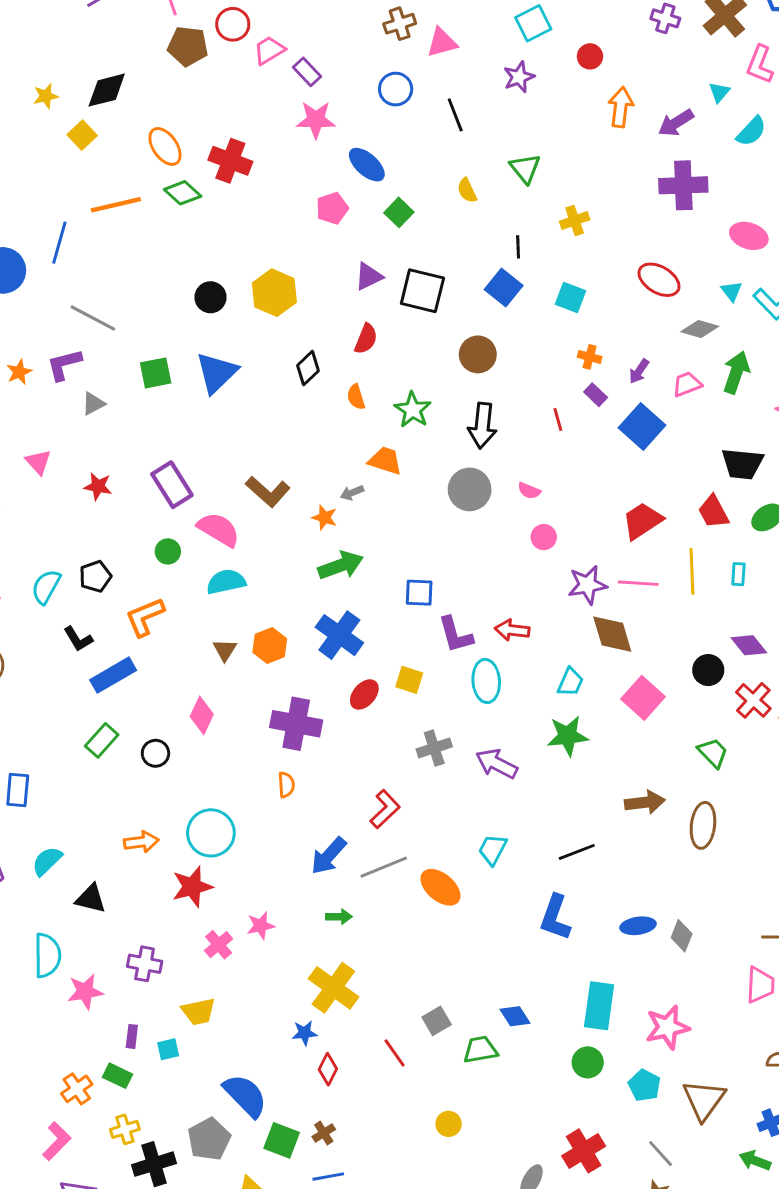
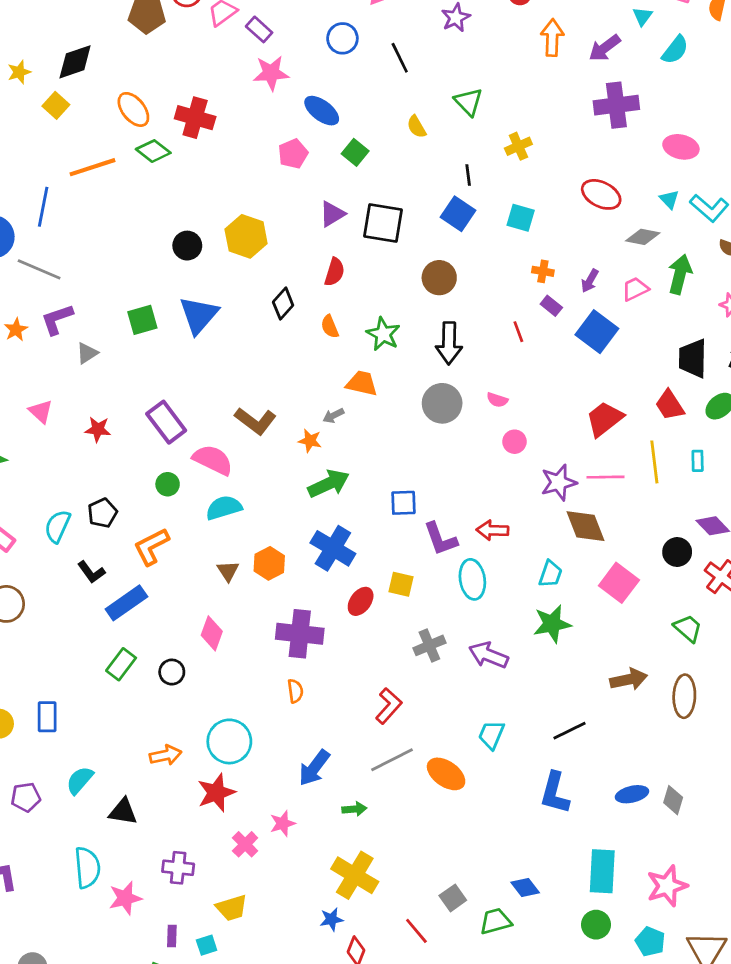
gray line: (93, 318) -> (39, 269), moved
black trapezoid: (742, 464) -> (693, 358), turned 90
blue arrow: (329, 856) -> (314, 768), moved

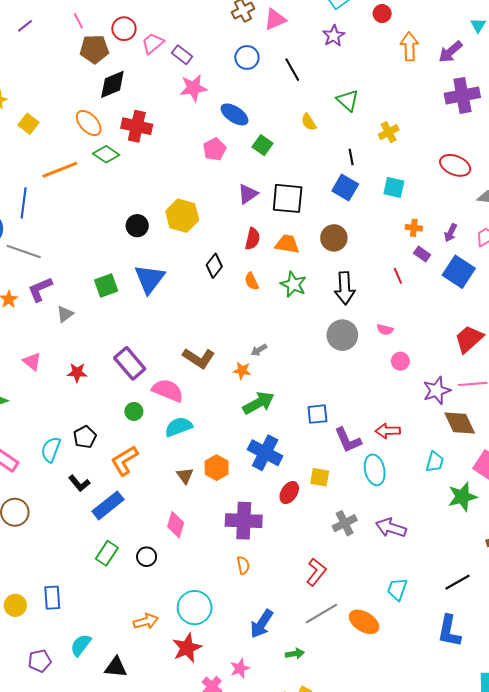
black diamond: (75, 62) -> (112, 84), moved
orange trapezoid: (362, 383) -> (287, 244), moved
green star: (552, 624) -> (462, 497), moved

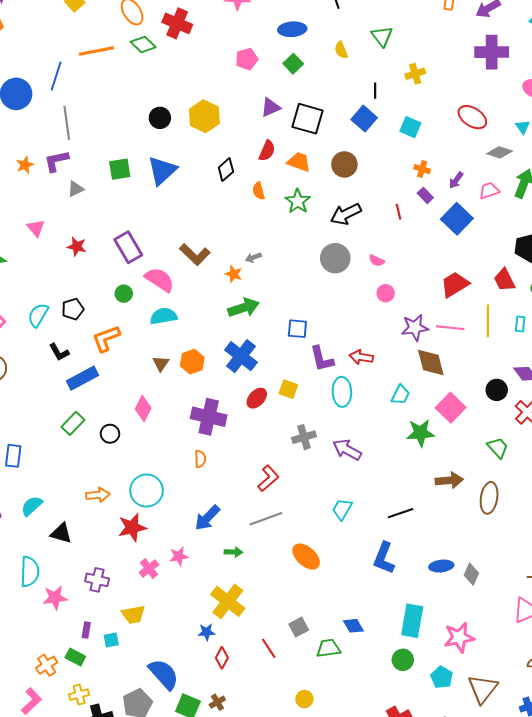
blue ellipse: (235, 114) -> (292, 29), moved, turned -48
gray line: (24, 252) -> (67, 123), moved, turned 52
black arrow: (345, 288) -> (346, 214), turned 56
orange ellipse: (364, 622) -> (306, 557), moved

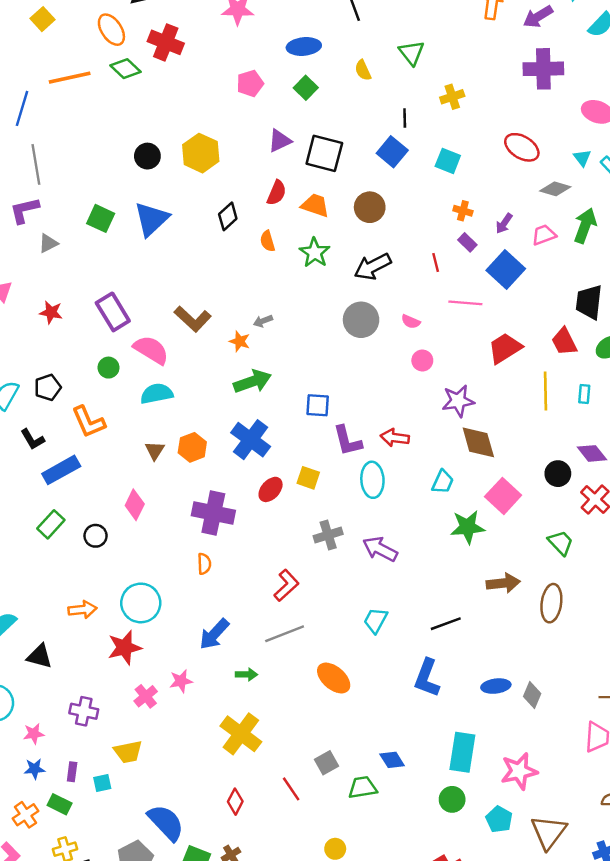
green square: (120, 169) -> (101, 218), turned 35
pink line: (450, 328) -> (465, 303), moved
orange L-shape: (106, 339) -> (88, 422), turned -92
pink star: (55, 598) -> (34, 734), size x0.7
blue star: (207, 632) -> (35, 769), moved

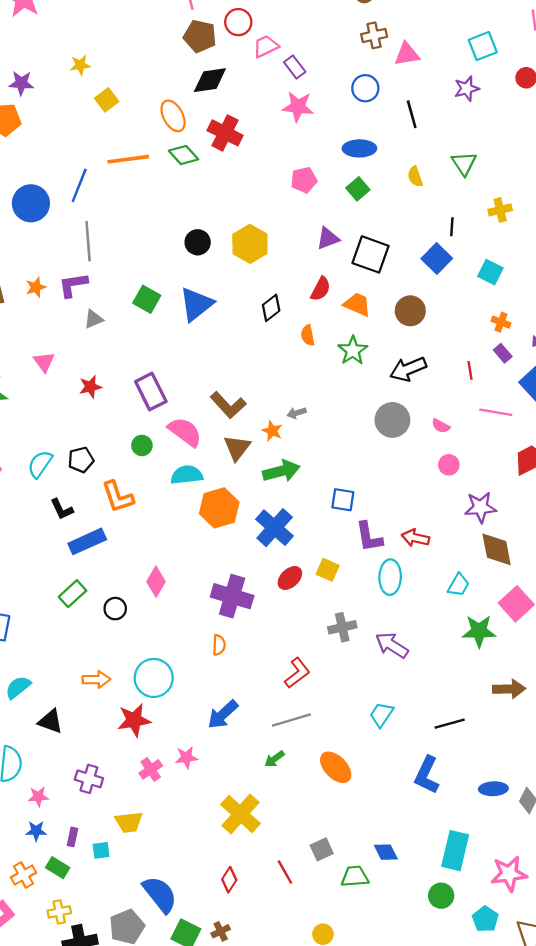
red star: (51, 312) -> (90, 387), turned -30
orange hexagon: (192, 447) -> (219, 508), moved, size x1.4
brown triangle: (155, 451) -> (237, 448), moved, size x1.4
green arrow: (246, 675) -> (275, 759), moved, turned 138

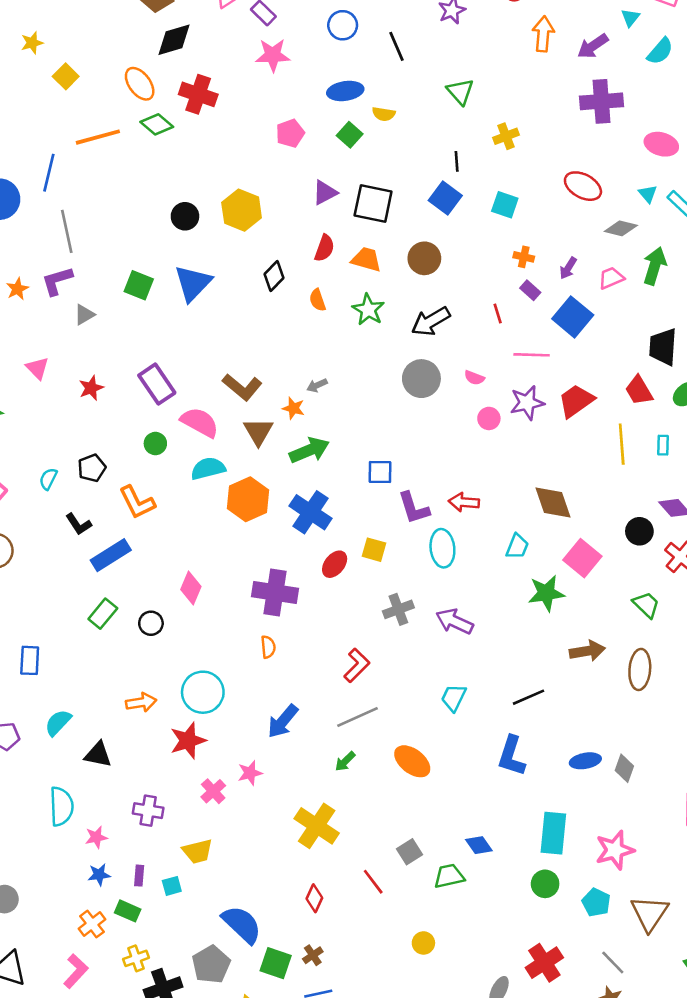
yellow semicircle: (415, 177) -> (384, 114), moved, turned -54
cyan semicircle: (40, 464) -> (48, 479), size x0.7
purple star: (480, 507) -> (527, 403), moved

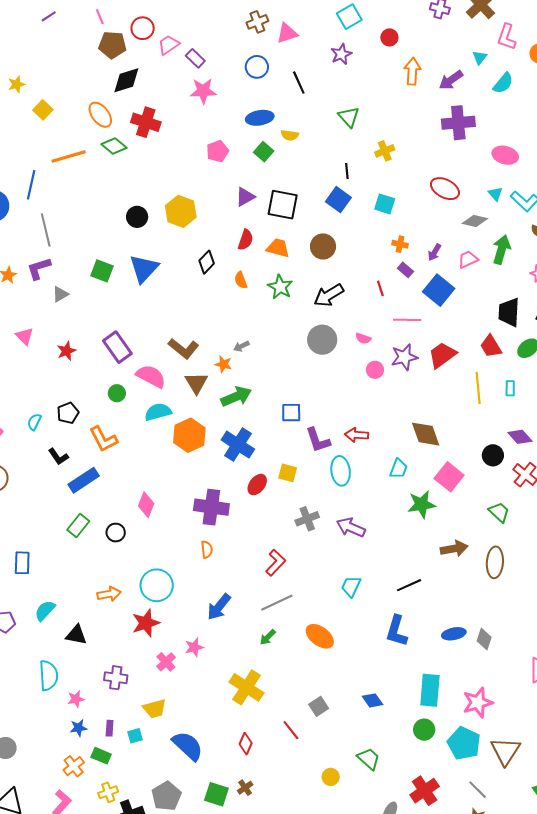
green trapezoid: (449, 876) -> (369, 759), moved, turned 55
cyan pentagon: (596, 902) -> (464, 743), size x1.5
blue semicircle: (242, 924) -> (188, 746), moved

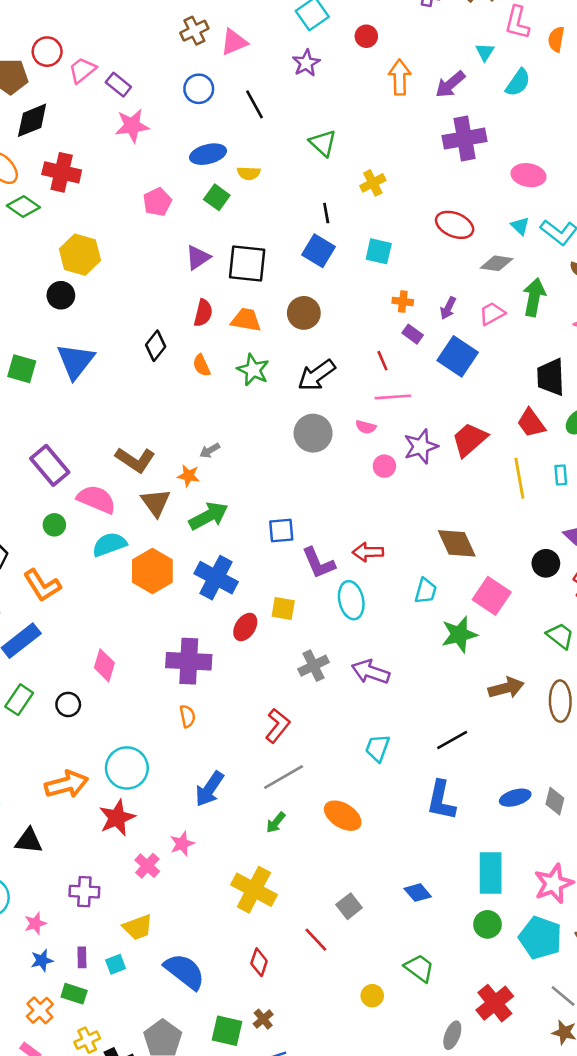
yellow hexagon: (181, 211) -> (80, 255), moved
pink line: (407, 320) -> (393, 397), moved
orange arrow: (109, 594) -> (66, 784), size x1.4

